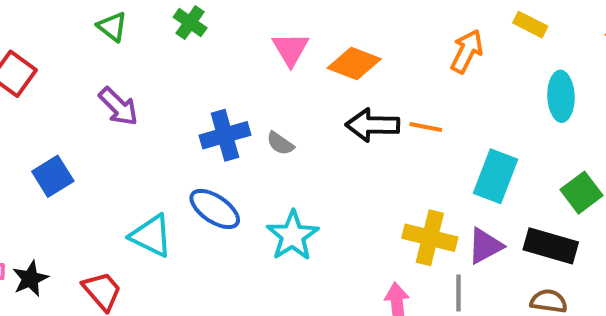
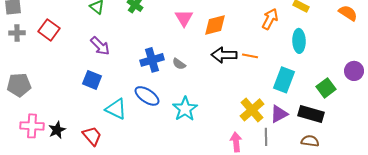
orange diamond: (354, 64) -> (215, 25), turned -35
cyan ellipse: (561, 96) -> (299, 41), moved
blue square: (53, 176) -> (92, 80), moved, turned -36
yellow cross: (430, 238) -> (252, 110), turned 35

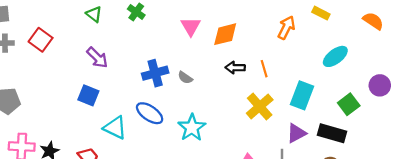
cyan ellipse: (299, 41) -> (335, 56), moved, turned 55
black arrow: (224, 55) -> (235, 68), size x0.7
orange line: (250, 56) -> (264, 69), turned 63
yellow cross: (252, 110) -> (260, 107), moved

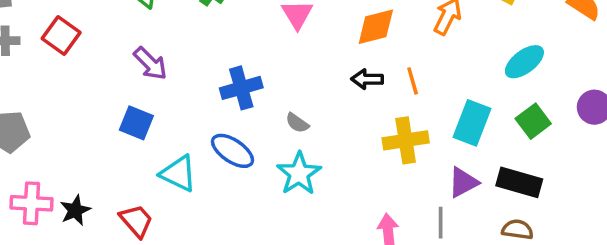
orange diamond: (225, 34) -> (376, 27), moved
gray semicircle: (185, 78) -> (297, 123), moved
green square: (349, 104) -> (533, 121), moved
yellow cross: (260, 107) -> (406, 140), turned 32

